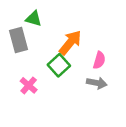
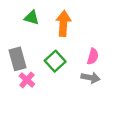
gray rectangle: (19, 40) -> (18, 59), moved
orange arrow: (70, 43) -> (63, 24), moved, turned -35

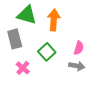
green triangle: (32, 18) -> (27, 15), size x1.5
gray rectangle: (18, 59) -> (15, 39), moved

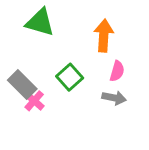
orange arrow: (54, 20) -> (104, 36), moved
gray rectangle: (15, 39) -> (22, 84), moved, turned -30

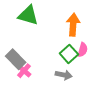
green square: (70, 77) -> (69, 54), moved
gray arrow: (114, 98) -> (64, 75), moved

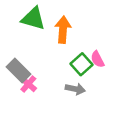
orange arrow: (73, 25) -> (63, 30), moved
pink semicircle: (83, 50) -> (98, 59), turned 136

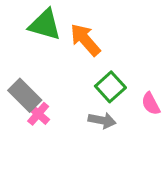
orange arrow: (63, 30) -> (85, 40), turned -45
pink semicircle: (98, 59) -> (151, 104), moved

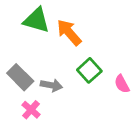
pink cross: (38, 114) -> (31, 110), moved
gray arrow: (102, 120) -> (51, 85), moved

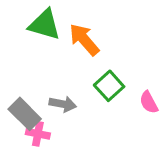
gray rectangle: (20, 77) -> (25, 114), moved
pink cross: (31, 110) -> (38, 134), turned -30

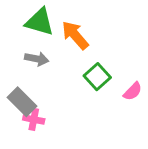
pink semicircle: (149, 102) -> (133, 91), turned -108
gray arrow: (63, 104) -> (37, 59), moved

